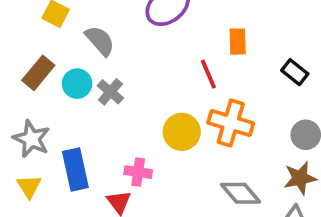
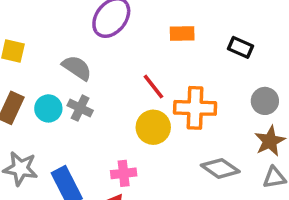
gray semicircle: (100, 41) -> (77, 68), moved
orange rectangle: (238, 42) -> (182, 33), turned -75
red line: (208, 74) -> (153, 87), moved

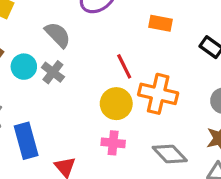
pink cross: (124, 173) -> (113, 143), moved

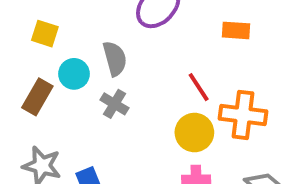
gray semicircle: (58, 35) -> (115, 59), turned 36
cyan circle: (24, 67) -> (74, 74), moved

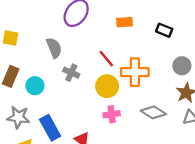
cyan circle: (74, 74) -> (35, 86), moved
gray cross: (115, 104) -> (71, 73), moved

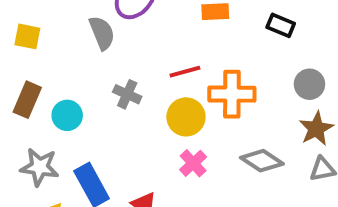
gray semicircle: (54, 48) -> (102, 33), moved
red line: (106, 59) -> (185, 72), turned -66
pink cross: (112, 114) -> (193, 163), turned -35

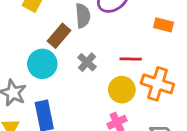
brown rectangle: (27, 100) -> (59, 36), moved
cyan circle: (67, 115) -> (42, 64), size x1.4

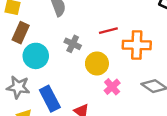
brown rectangle: (59, 36) -> (21, 33), moved
yellow circle: (122, 90) -> (97, 64), moved

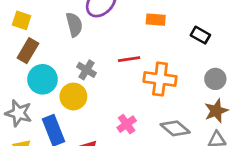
yellow circle: (97, 64) -> (73, 96), moved

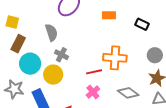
gray semicircle: (74, 25) -> (51, 33), moved
red line: (129, 59) -> (94, 72), moved

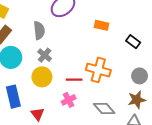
yellow circle: (53, 75) -> (42, 77), moved

